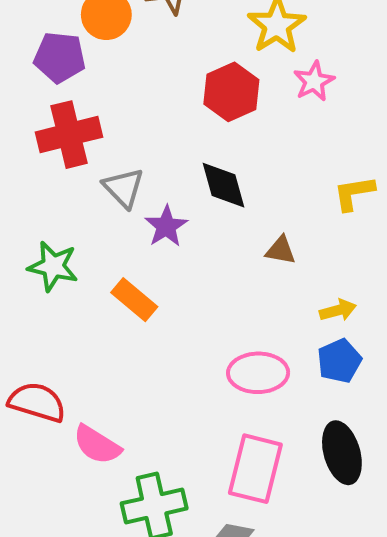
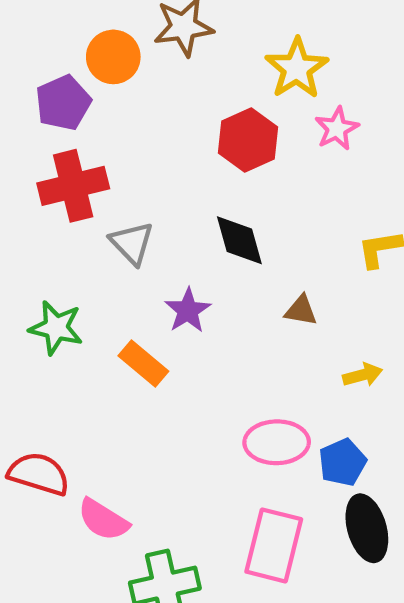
purple pentagon: (60, 57) -> (63, 103), turned -30
purple star: (166, 226) -> (188, 310), moved
blue pentagon: (339, 361) -> (343, 462), moved

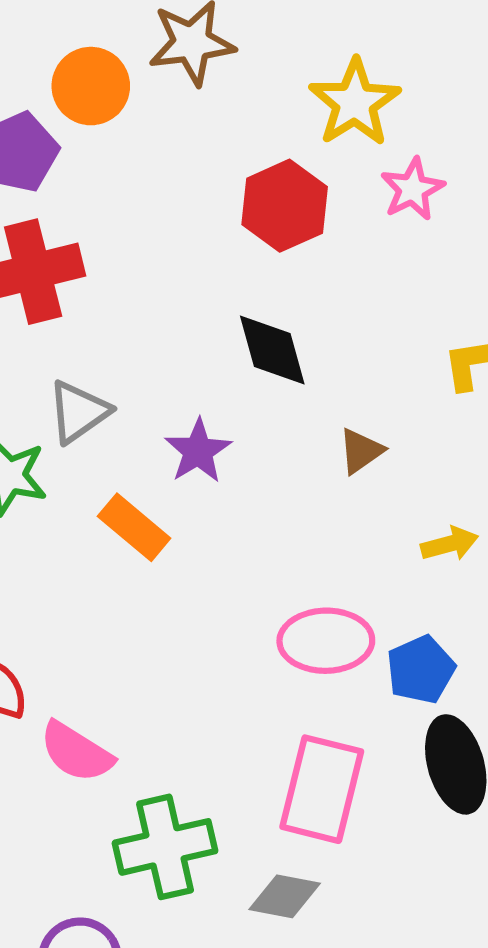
gray triangle: (132, 243) -> (78, 412), moved, turned 39
brown triangle: (301, 310) -> (361, 451), turned -45

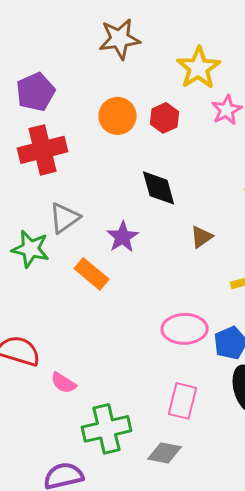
orange circle: (91, 86) -> (118, 116), moved
red hexagon: (285, 206) -> (165, 118), size x0.7
pink semicircle: (76, 752) -> (64, 383), size x0.7
pink rectangle: (322, 789) -> (183, 401), size x0.7

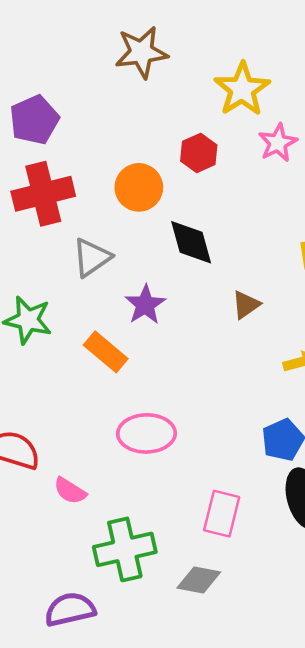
orange circle: (118, 116) -> (139, 187), moved
gray triangle: (65, 218) -> (92, 258), moved
pink ellipse: (185, 329) -> (146, 433), moved

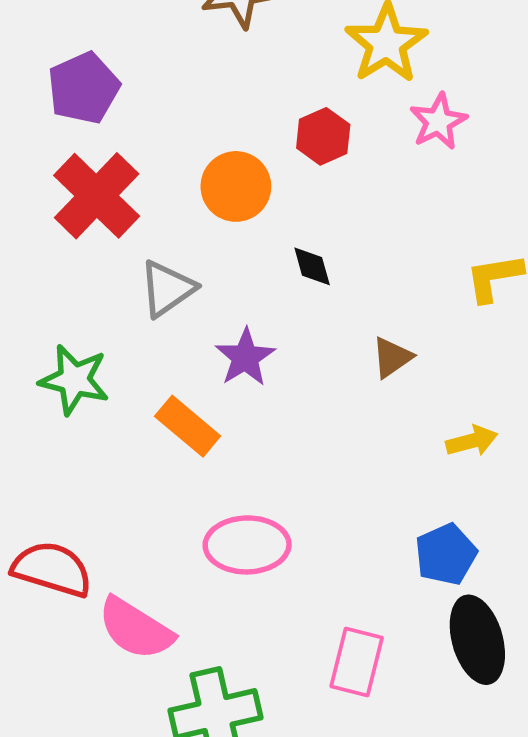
red cross: (43, 194) -> (97, 196), turned -32
black diamond: (191, 242) -> (312, 266), size x0.6
pink semicircle: (70, 491) -> (136, 629), size x1.6

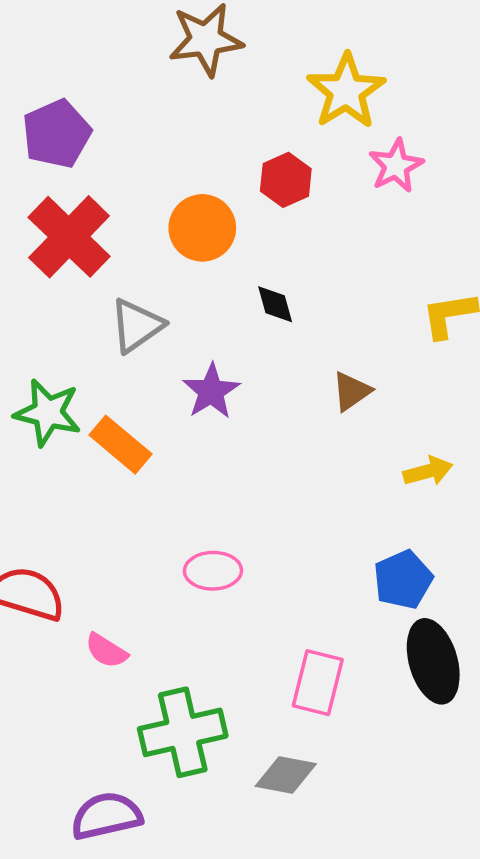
orange rectangle: (188, 426) -> (121, 445), moved
pink ellipse: (247, 545) -> (213, 571), size x0.7
pink semicircle: (136, 629) -> (106, 651), size x0.6

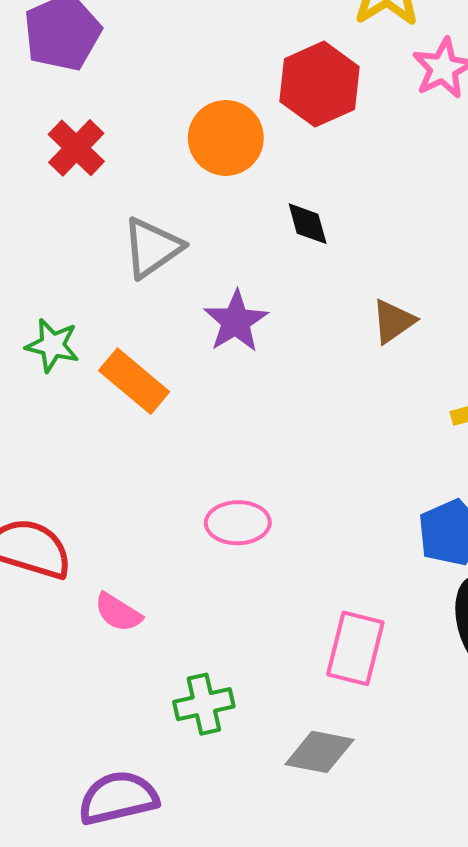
red hexagon: (286, 180) -> (320, 84), size x1.4
red cross: (69, 237) -> (76, 148), size x0.6
green star: (48, 413) -> (52, 345), size x0.7
green cross: (183, 732) -> (204, 704), size x0.6

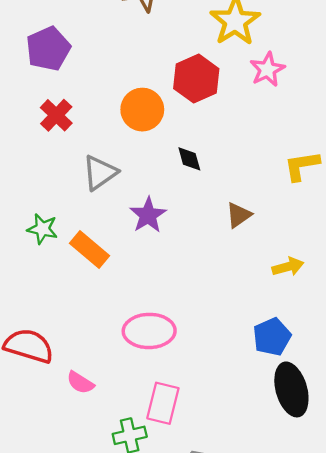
pink ellipse: (238, 523) -> (149, 331), size x1.4
pink rectangle: (355, 648) -> (163, 403), moved

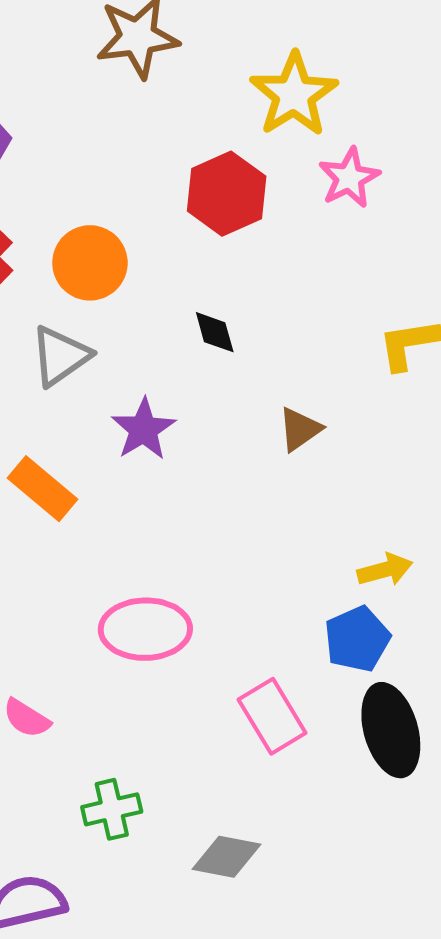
orange circle: (142, 110) -> (90, 263), moved
yellow arrow: (288, 267) -> (385, 570), moved
pink rectangle: (163, 403) -> (272, 716), moved, turned -45

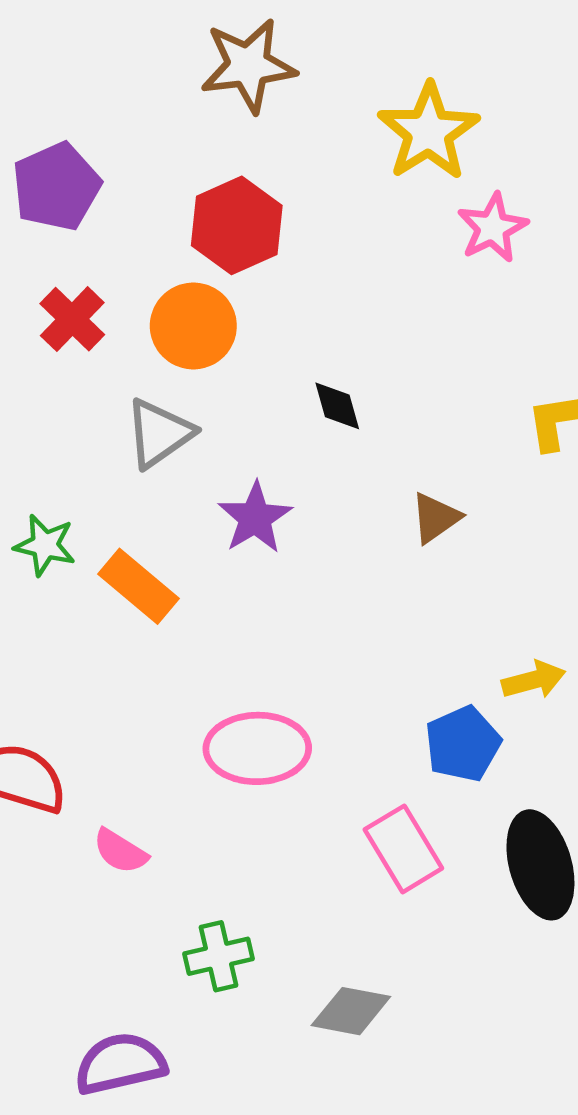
red hexagon: (227, 194) -> (237, 225), moved
blue pentagon: (357, 639) -> (463, 744), moved

